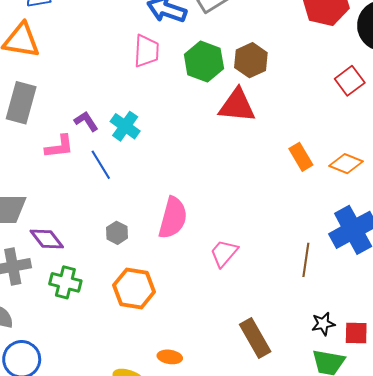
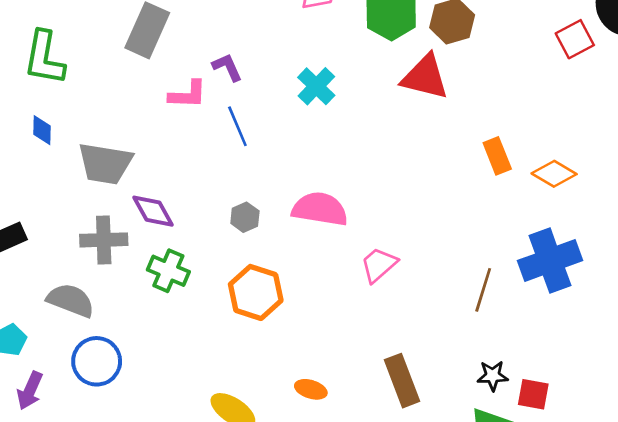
red square: (350, 81) -> (575, 39), moved
cyan cross: (125, 126) -> (316, 86), moved
pink semicircle: (173, 218) -> (320, 209), turned -105
orange ellipse: (170, 357) -> (311, 389), moved

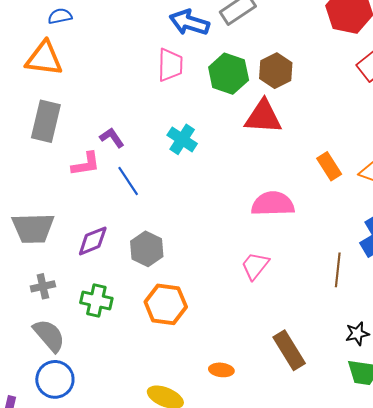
pink semicircle: (320, 209) -> (273, 204), moved
purple diamond: (153, 211) -> (93, 241), moved, turned -72
gray hexagon: (245, 217) -> (147, 249), size x1.5
gray cross: (104, 240) -> (43, 286), size x0.7
gray semicircle: (71, 300) -> (49, 335), moved, turned 39

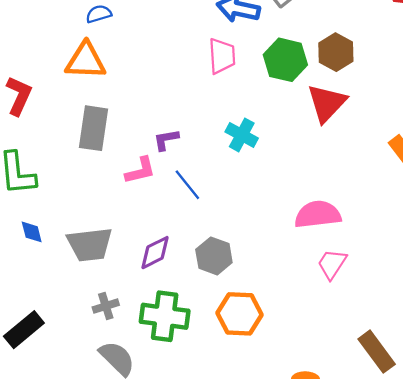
red triangle: (263, 117) -> (327, 103), turned -45
purple L-shape: (112, 138) -> (166, 140), turned -60
pink semicircle: (273, 204) -> (318, 214), moved
green cross: (96, 301) -> (165, 316), size x1.4

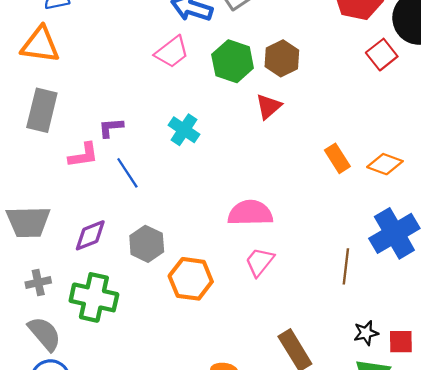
pink trapezoid: (222, 56) -> (172, 52), turned 51
red triangle: (327, 103) -> (269, 106), size x0.7
orange hexagon: (240, 314) -> (191, 279), moved

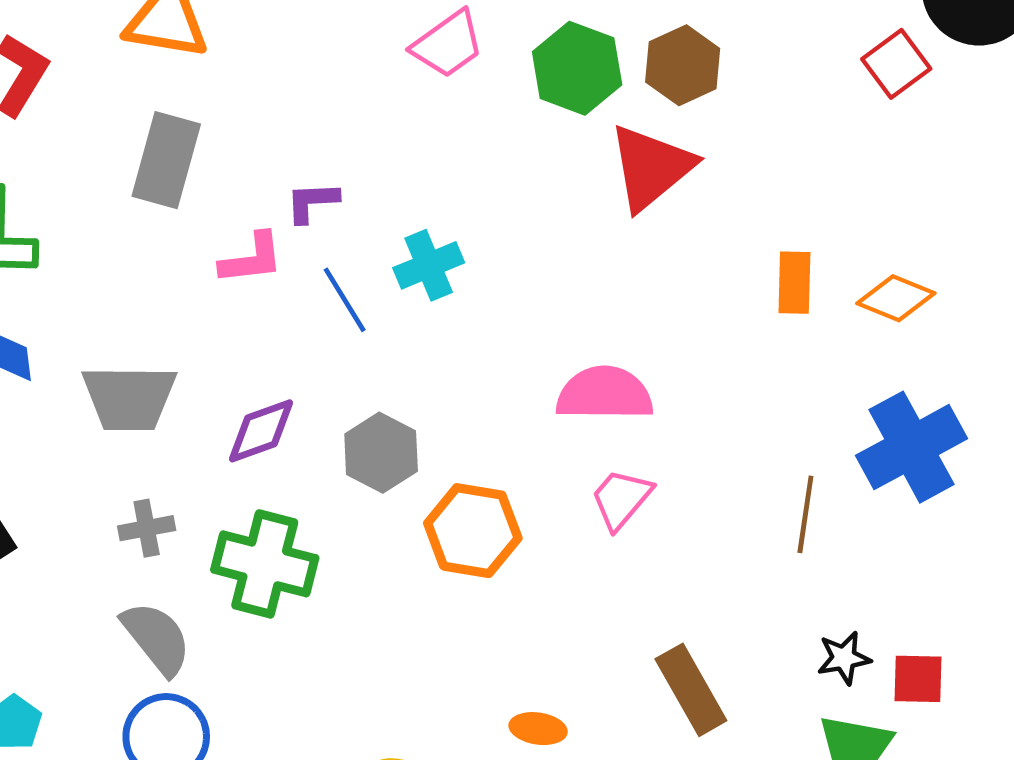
red triangle: (269, 106) -> (651, 167), size x1.6
cyan cross: (184, 130) -> (429, 265), moved, turned 32
orange rectangle: (337, 158) -> (794, 283), turned 32

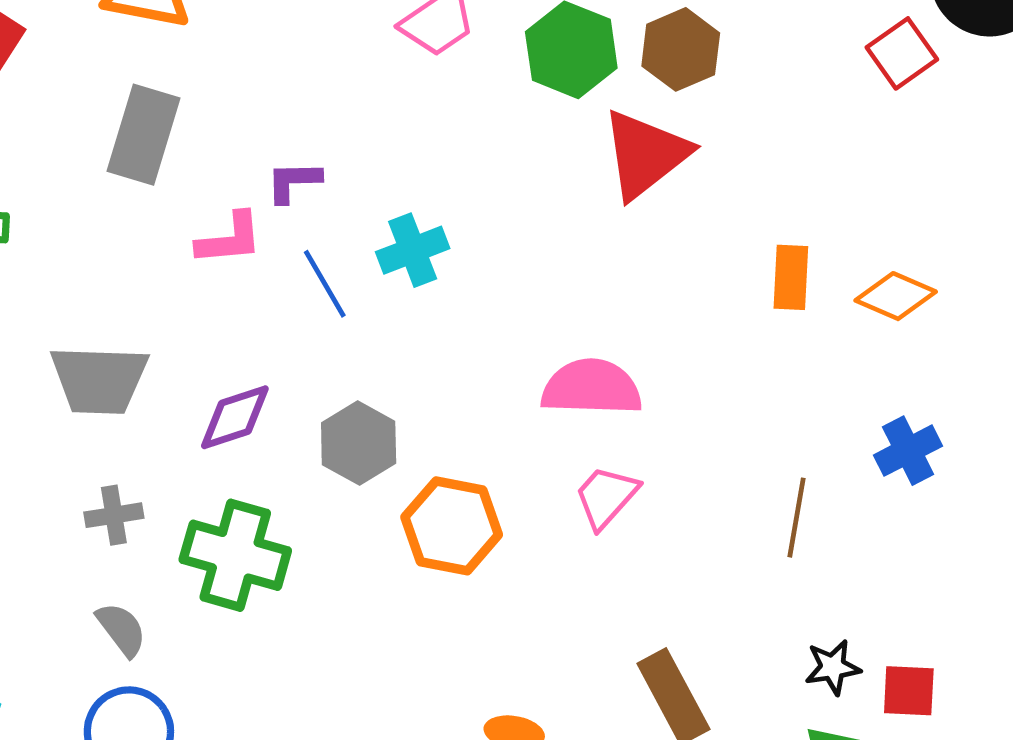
blue cross: (912, 447) -> (908, 451), size x0.6
gray semicircle: (157, 638) -> (121, 629), size x0.7

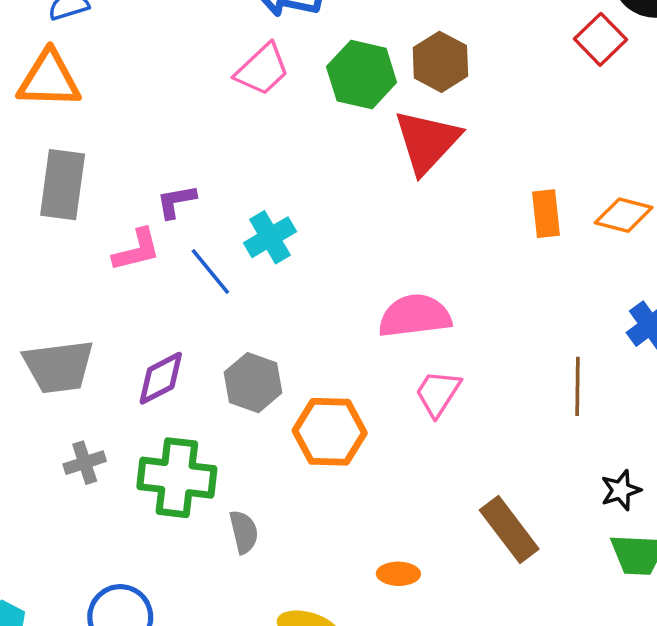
gray semicircle: (121, 629) -> (244, 532), moved, turned 33

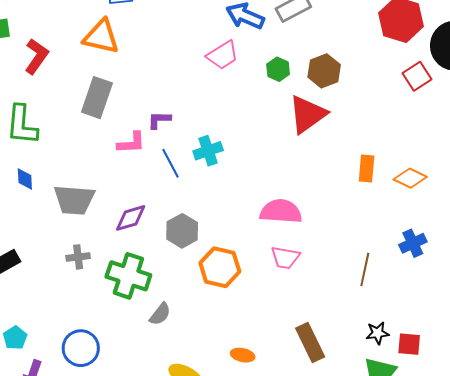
green hexagon: (362, 75) -> (278, 69), size x0.6
pink trapezoid: (438, 393) -> (285, 258), turned -124
gray semicircle: (244, 532) -> (160, 314), turned 40

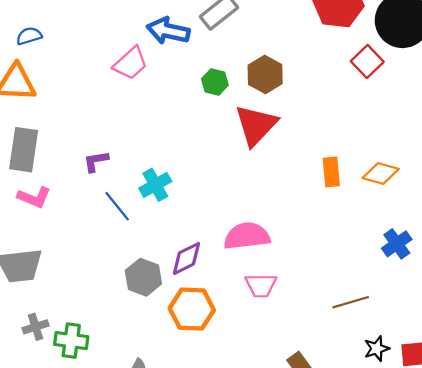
pink trapezoid: (223, 55) -> (130, 63), moved
pink L-shape: (131, 143) -> (34, 197), moved, turned 36
purple diamond: (131, 218) -> (186, 258), moved
brown line: (365, 270) -> (351, 302), moved, turned 72
green cross: (128, 276) -> (71, 341), moved, size x0.7

